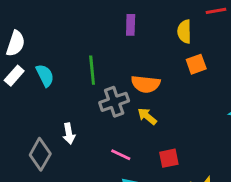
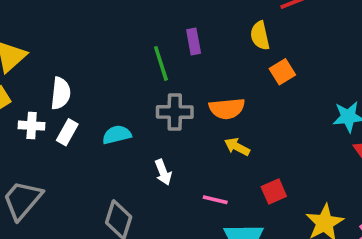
green line: (92, 70) -> (161, 63), moved
cyan semicircle: (45, 75) -> (117, 135), moved, turned -65
gray cross: (114, 102) -> (175, 112), moved, turned 32
white arrow: (69, 134) -> (163, 172), moved

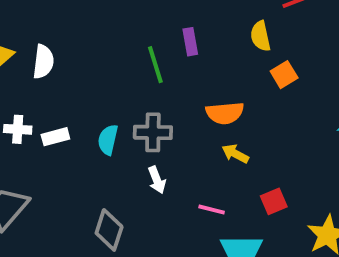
white semicircle: (61, 93) -> (43, 62), moved
gray cross: (175, 112) -> (153, 132), moved
white rectangle: (67, 132) -> (55, 137), turned 45
cyan semicircle: (117, 135) -> (108, 140), turned -64

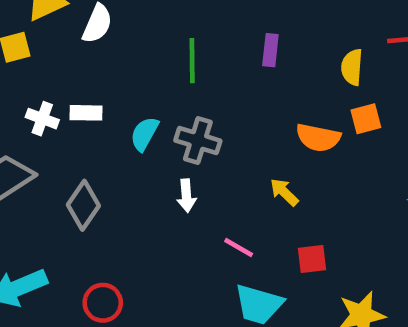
green line: (155, 65) -> (192, 61), moved
orange semicircle: (225, 113) -> (318, 138), moved
white cross: (18, 129) -> (42, 119), moved
gray diamond: (109, 230) -> (83, 205), moved

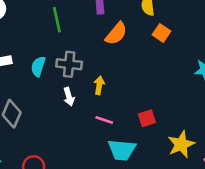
orange square: (366, 119) -> (162, 33), turned -30
orange semicircle: (318, 138) -> (116, 34), moved, turned -50
yellow arrow: (284, 192) -> (99, 85), moved, turned 66

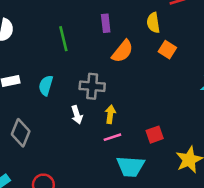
gray cross: (69, 64) -> (92, 86), moved
yellow arrow: (99, 85) -> (110, 114), moved
pink line: (104, 120) -> (112, 137), turned -36

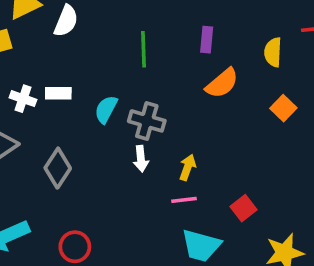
orange square: (167, 50) -> (283, 108), moved
gray cross: (92, 86) -> (147, 121), moved
red square: (155, 135) -> (244, 208), turned -30

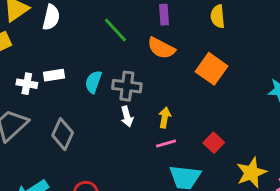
green line: (143, 49) -> (115, 30), turned -32
orange semicircle: (222, 83) -> (161, 48), moved, turned 76
orange square: (283, 108) -> (212, 69), moved, size x1.5

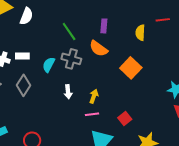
gray cross: (127, 86) -> (71, 59), moved
gray diamond: (63, 134) -> (23, 85), moved

